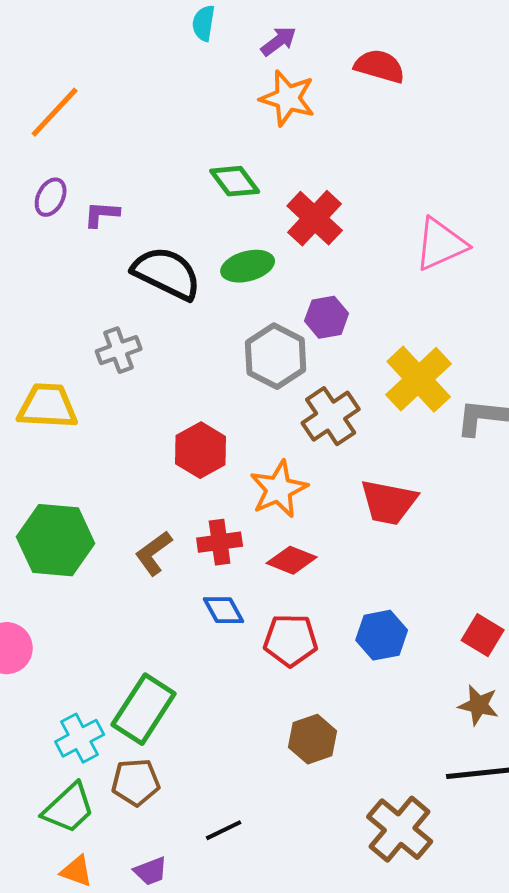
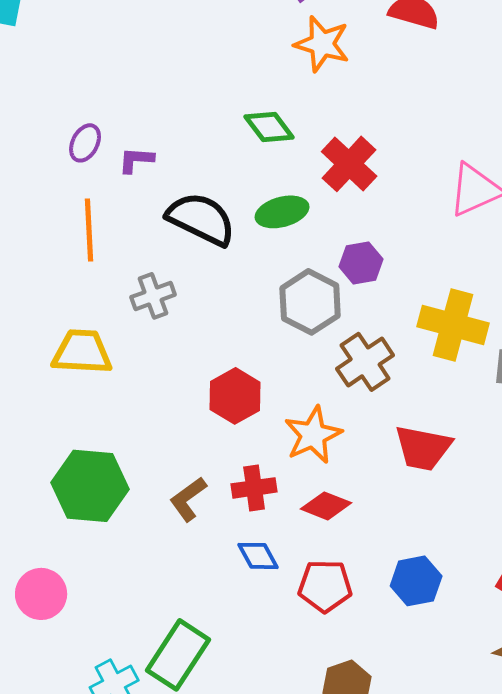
orange line: (55, 112) -> (89, 230), moved, turned -46
yellow cross: (419, 379) -> (453, 325), turned -32

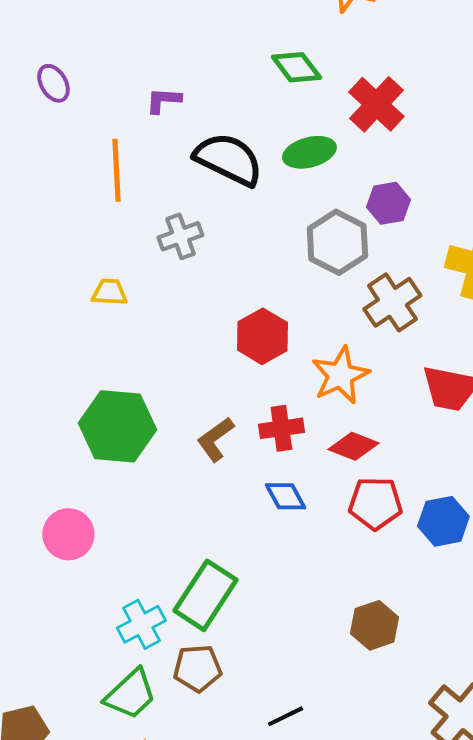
purple ellipse: (85, 143) -> (53, 83), moved, turned -57
yellow trapezoid: (82, 352) -> (109, 292), size x0.6
red pentagon: (325, 586) -> (375, 503), moved

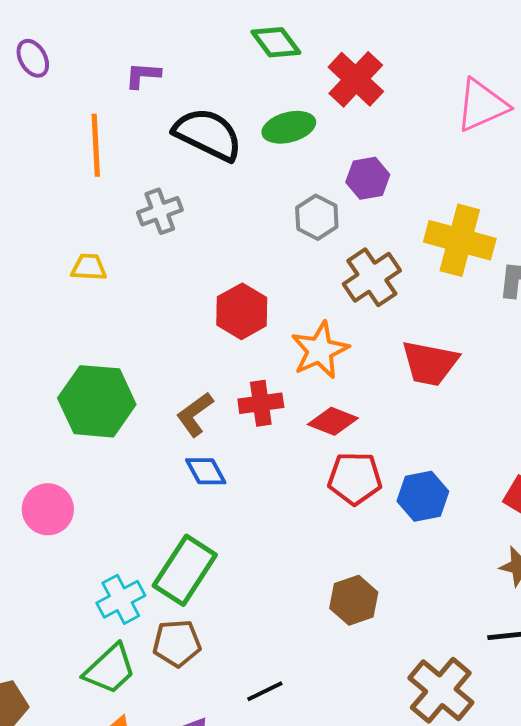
gray hexagon: (337, 242) -> (317, 217), size x0.7
blue diamond: (285, 496) -> (206, 471), moved

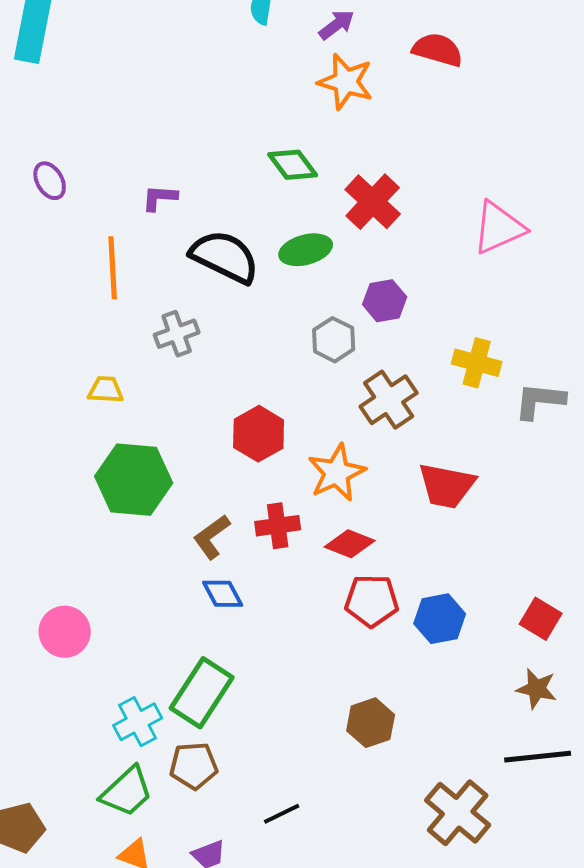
yellow cross: (460, 240) -> (477, 363), size x0.7
green hexagon: (97, 401) -> (134, 480), moved

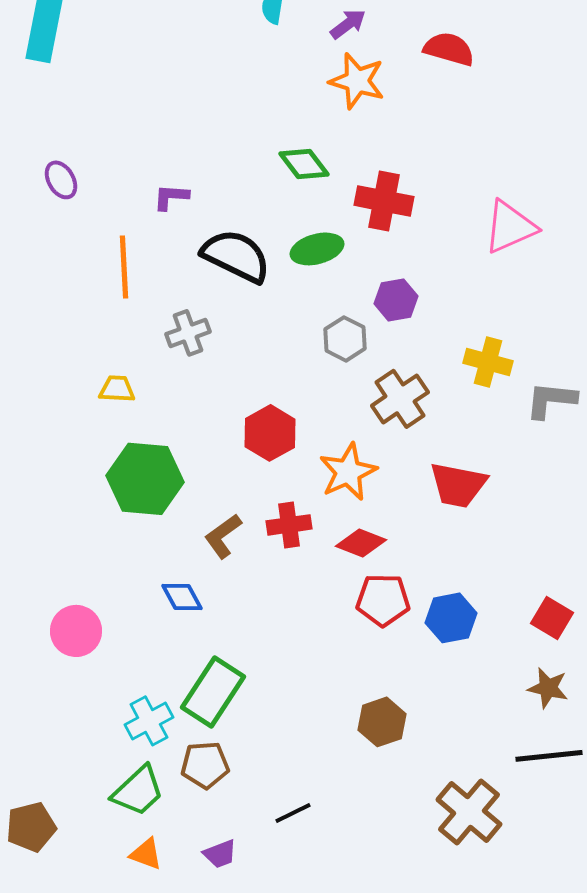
red cross: (373, 202) -> (384, 201), turned -32
blue diamond: (223, 594) -> (182, 597), moved

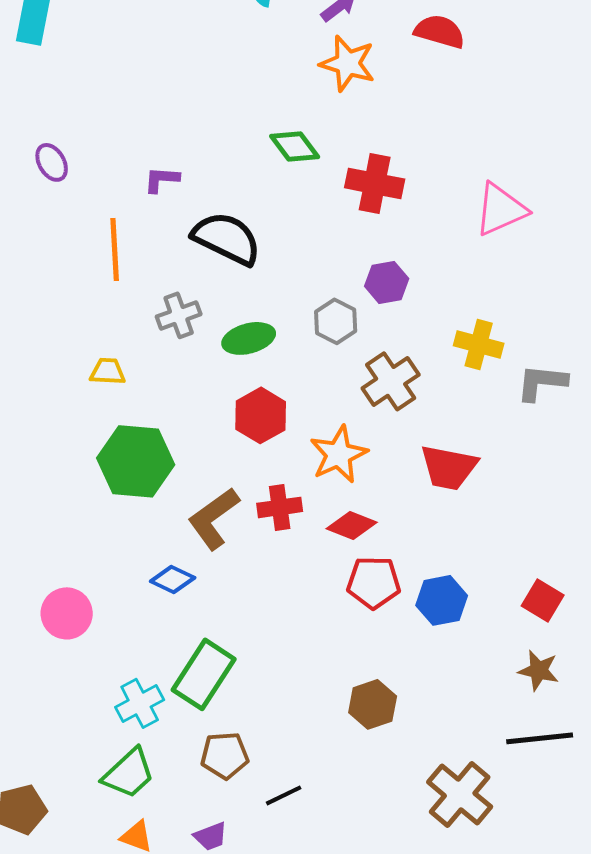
green ellipse: (317, 249) -> (249, 338), moved
brown L-shape: (223, 536) -> (214, 518), size x1.4
blue diamond: (182, 597) -> (173, 579), turned -36
brown pentagon: (205, 765) -> (225, 755), moved

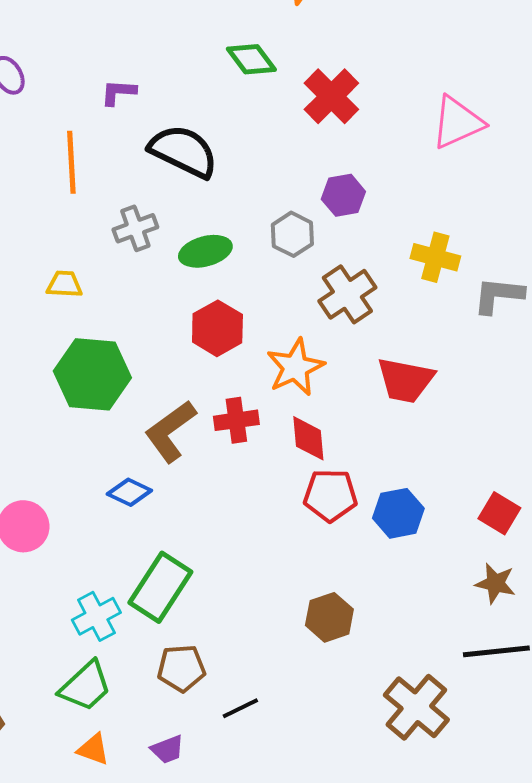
red cross: (375, 183) -> (331, 96), turned 34
red diamond: (352, 525) -> (308, 438), turned 63

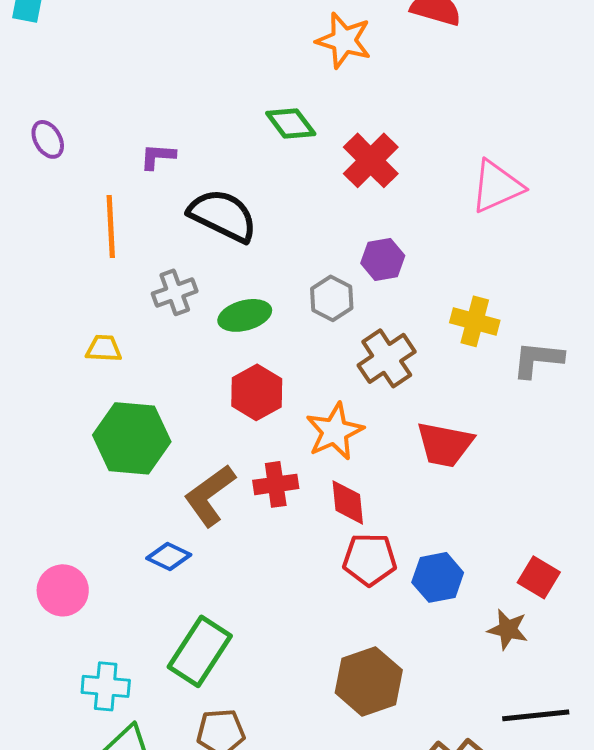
brown star: (495, 583) -> (508, 629), moved
cyan cross: (96, 616) -> (106, 686), moved, turned 33
brown hexagon: (329, 617) -> (369, 681), size x1.4

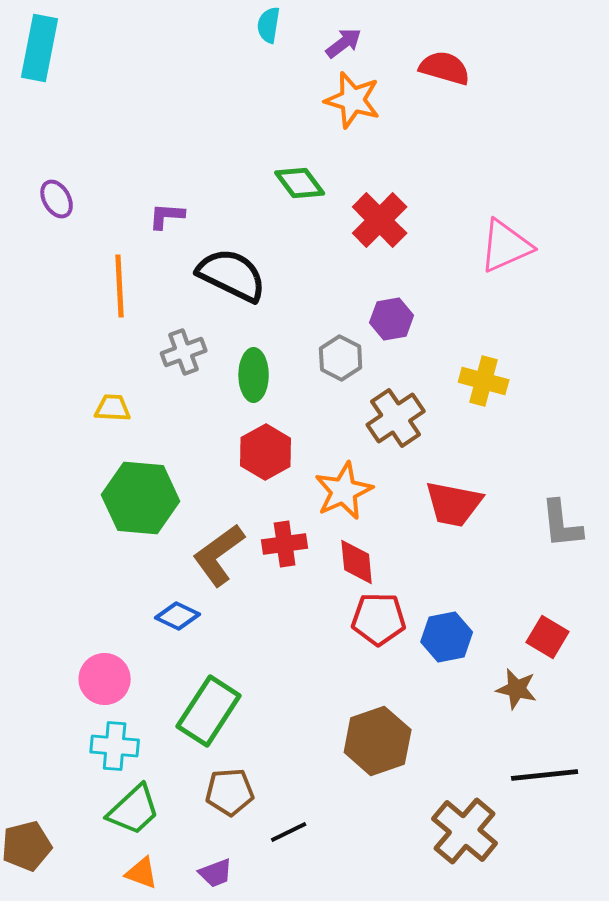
green ellipse: (245, 315) -> (254, 375), turned -75
gray L-shape: (538, 359) -> (562, 524), moved, turned -102
pink circle: (63, 590) -> (105, 679), moved

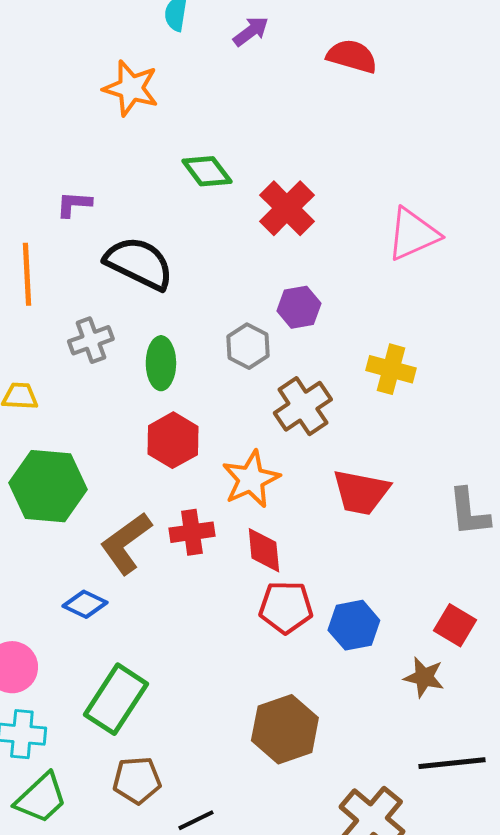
orange star: (353, 100) -> (131, 88), moved

